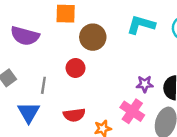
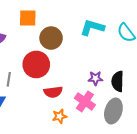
red circle: (76, 68) -> (36, 64), size x1.6
red semicircle: (74, 115) -> (53, 92), moved

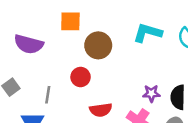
red circle: (36, 64) -> (81, 77), size x0.6

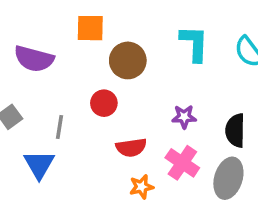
cyan L-shape: (148, 33) -> (194, 43), turned 76
purple star: (151, 93) -> (184, 117), moved

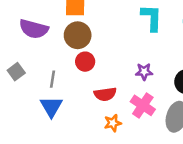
brown circle: (128, 60) -> (78, 35), moved
blue triangle: (39, 165) -> (51, 107), moved

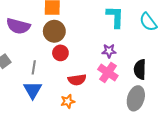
purple star: (144, 72) -> (109, 51), moved
pink cross: (143, 105) -> (108, 73), moved
orange star: (113, 123) -> (68, 101), moved

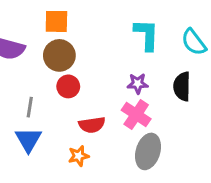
black semicircle: (140, 69) -> (182, 86), moved
gray ellipse: (136, 98) -> (148, 151), moved

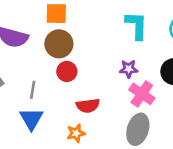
pink cross: (136, 115) -> (142, 94), moved

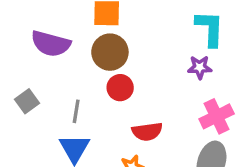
purple star: (129, 69) -> (200, 67), moved
pink cross: (142, 94) -> (217, 116), turned 30

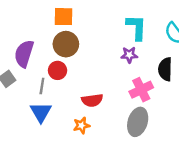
purple semicircle: (51, 44) -> (24, 54), moved, turned 92
red circle: (120, 88) -> (58, 70), moved

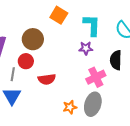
orange square: (63, 17) -> (59, 15), moved, turned 30
red semicircle: (92, 100) -> (47, 79), moved
orange star: (81, 125) -> (70, 107), moved

